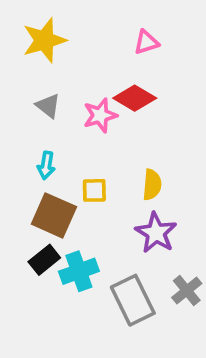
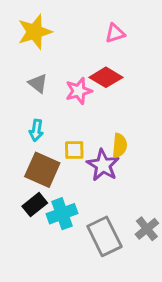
purple star: (156, 233) -> (103, 165), moved

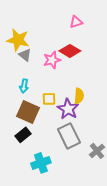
yellow star: (35, 32) -> (18, 40), moved, turned 30
cyan cross: (62, 214) -> (41, 163), moved
gray rectangle: (104, 236) -> (69, 136), moved

